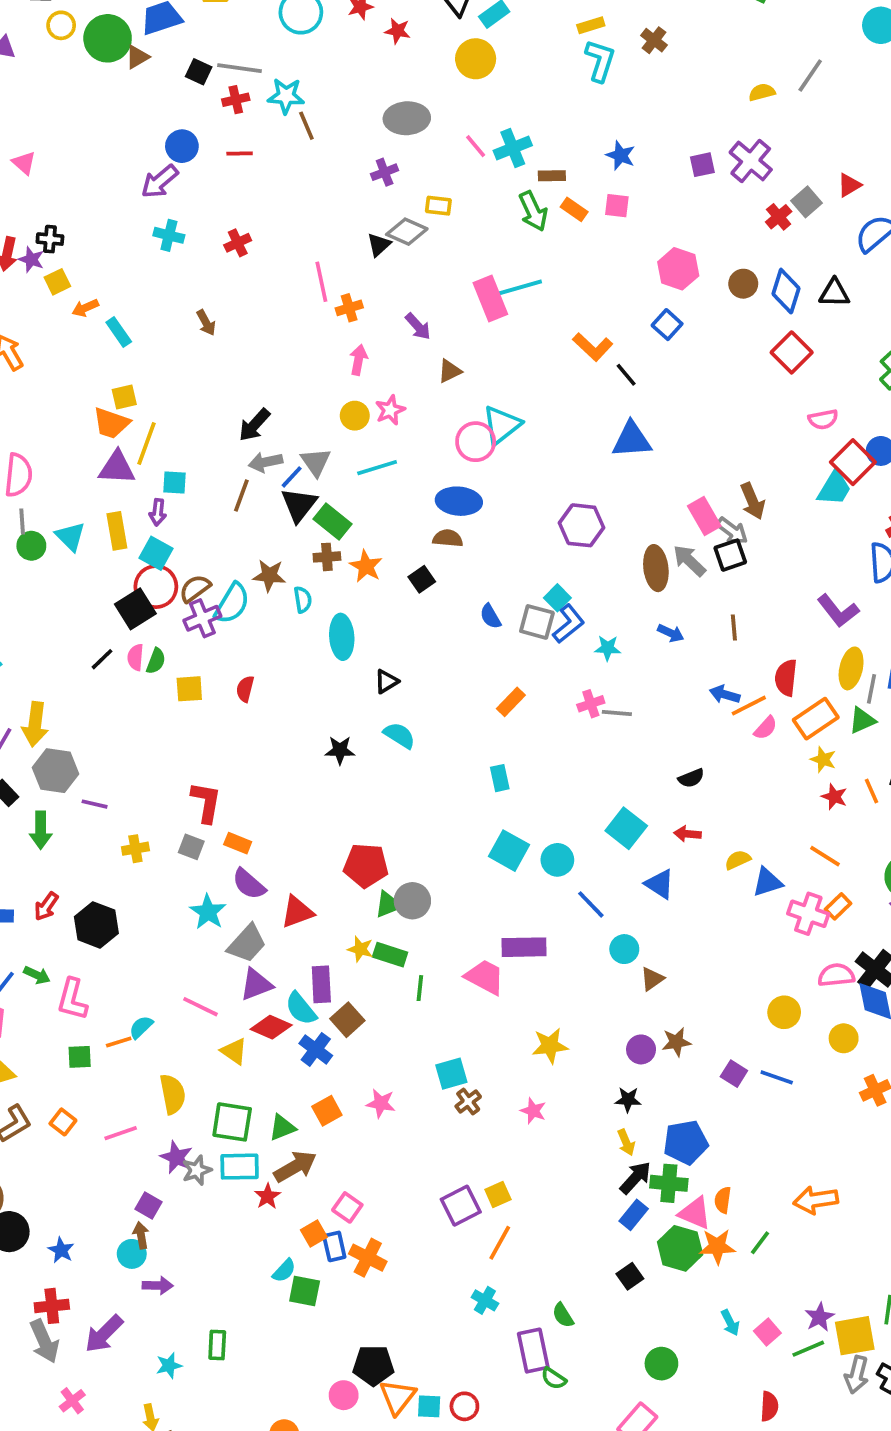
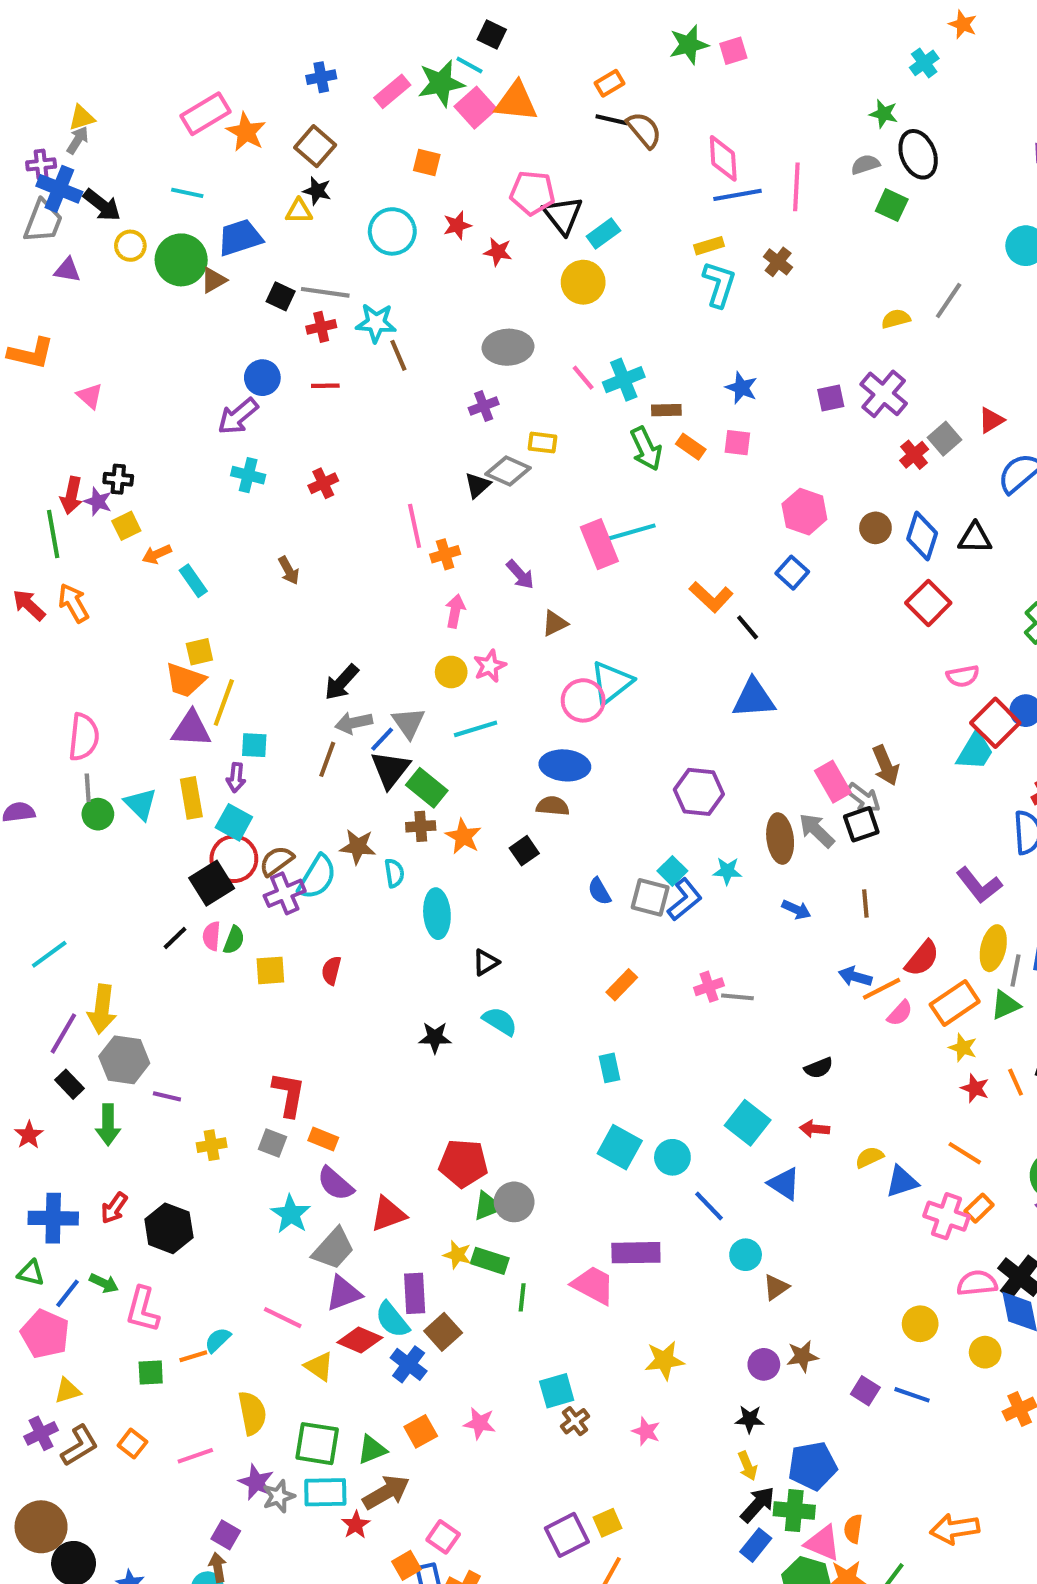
cyan star: (608, 648) -> (727, 871), moved
red semicircle: (786, 678) -> (922, 958), turned -147

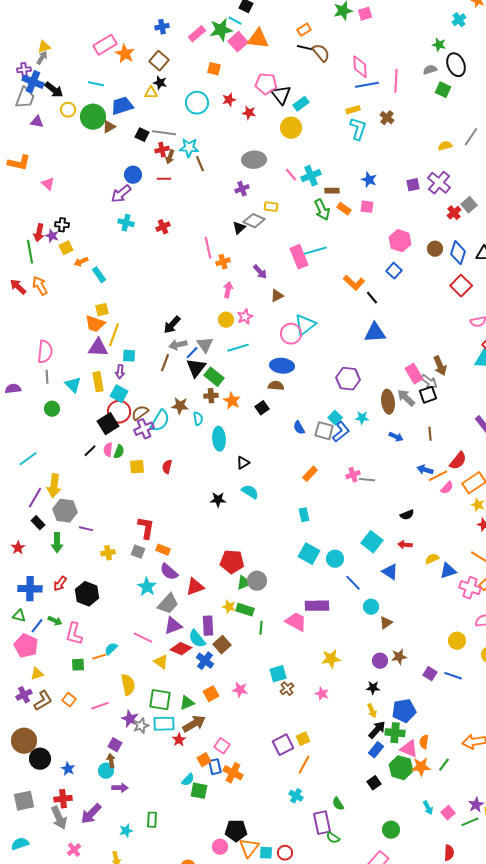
brown arrow: (289, 571) -> (170, 157), moved, turned 48
green circle: (98, 814) -> (52, 409), moved

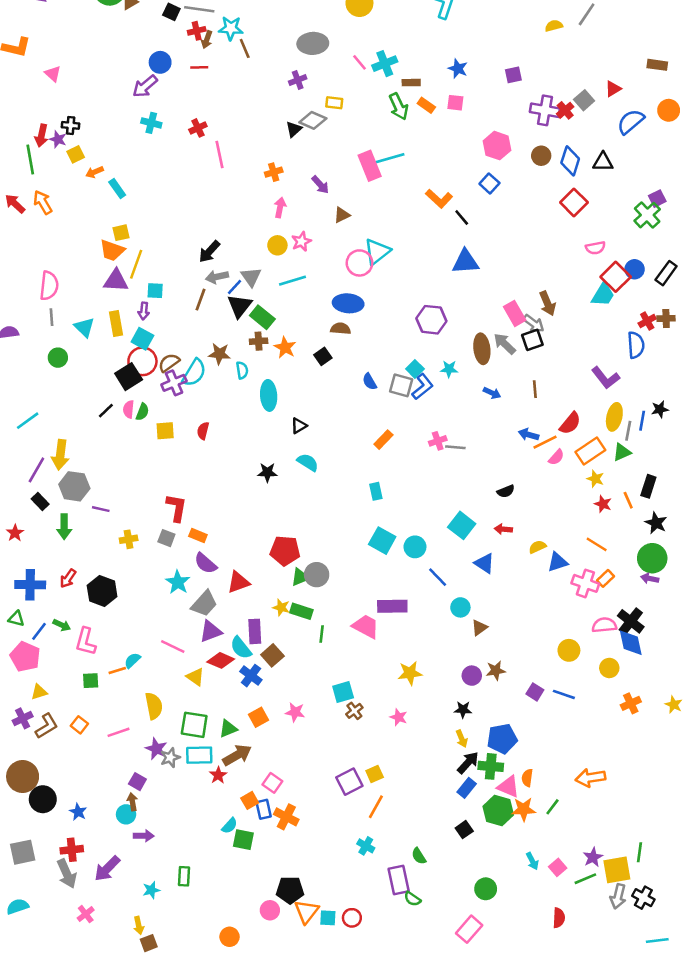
purple cross: (439, 183) -> (545, 110), moved, turned -30
pink line: (208, 248) -> (219, 154), moved

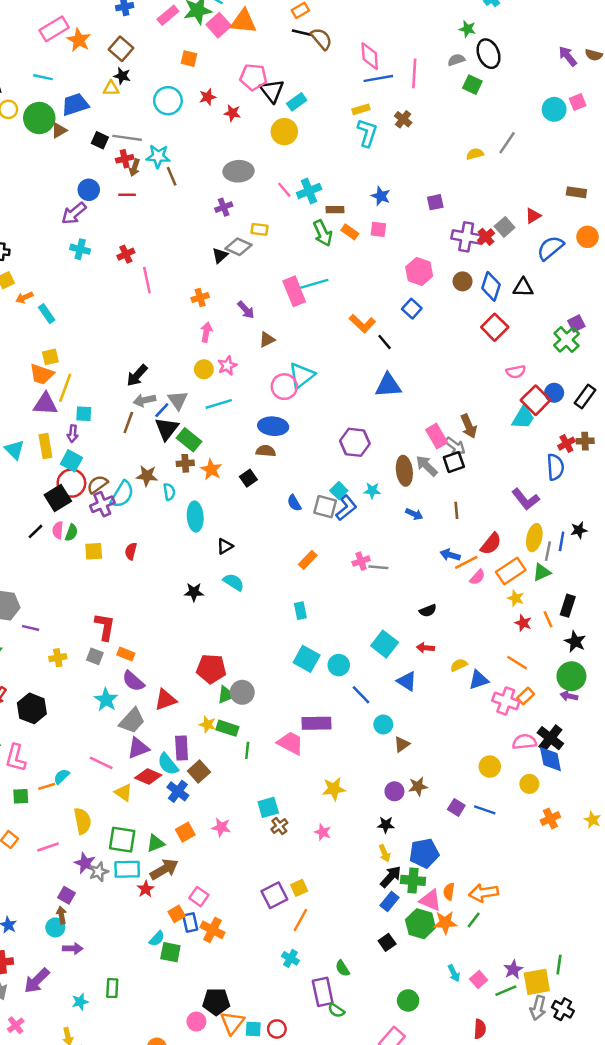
orange arrow: (590, 778) -> (484, 893), moved

